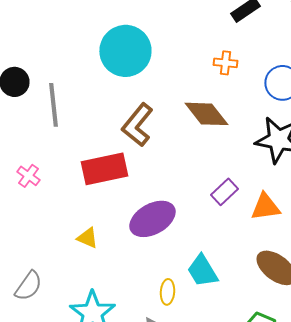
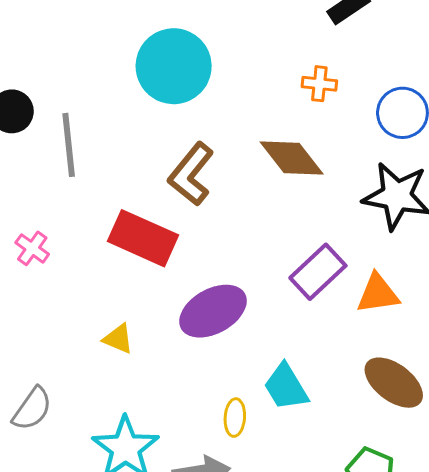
red rectangle: (104, 169) -> (143, 238), turned 36
purple rectangle: (224, 192) -> (318, 272), size x1.4

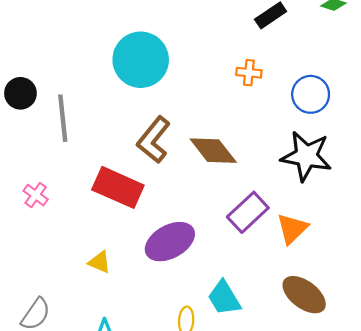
brown diamond: (292, 158) -> (213, 151), moved
orange triangle: (378, 294) -> (292, 229), turned -36

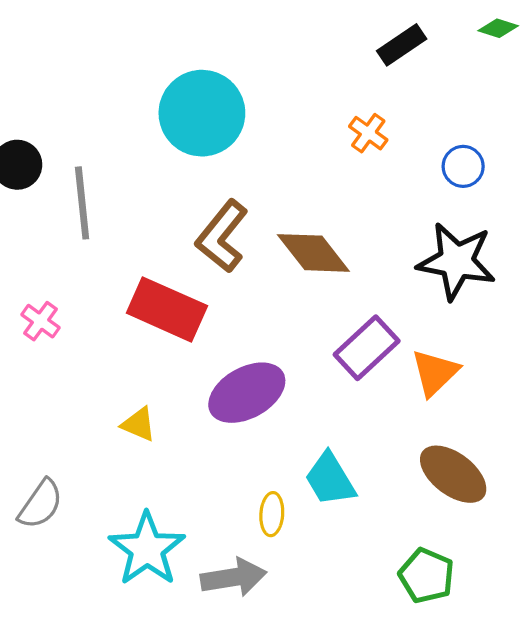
orange cross: (249, 73) -> (368, 133), turned 30
blue circle: (311, 94) -> (463, 166), size x0.7

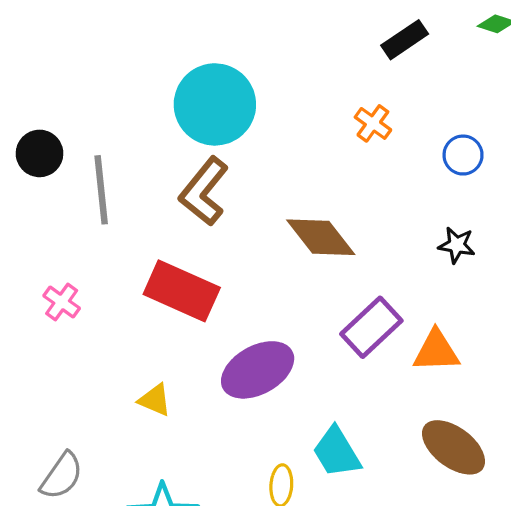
brown L-shape: (222, 236) -> (204, 191), moved
black star: (456, 261) -> (457, 245), size x0.5
orange triangle: (435, 373) -> (436, 351), turned 42

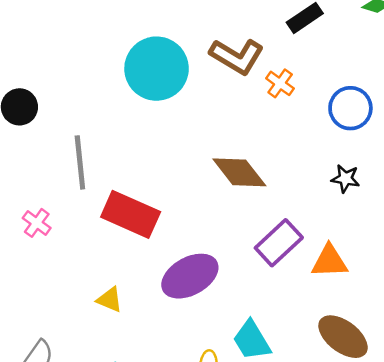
blue circle: (463, 155) -> (350, 108), size x1.4
gray line: (101, 190) -> (80, 162), moved
brown L-shape: (204, 191) -> (237, 56), moved, turned -98

